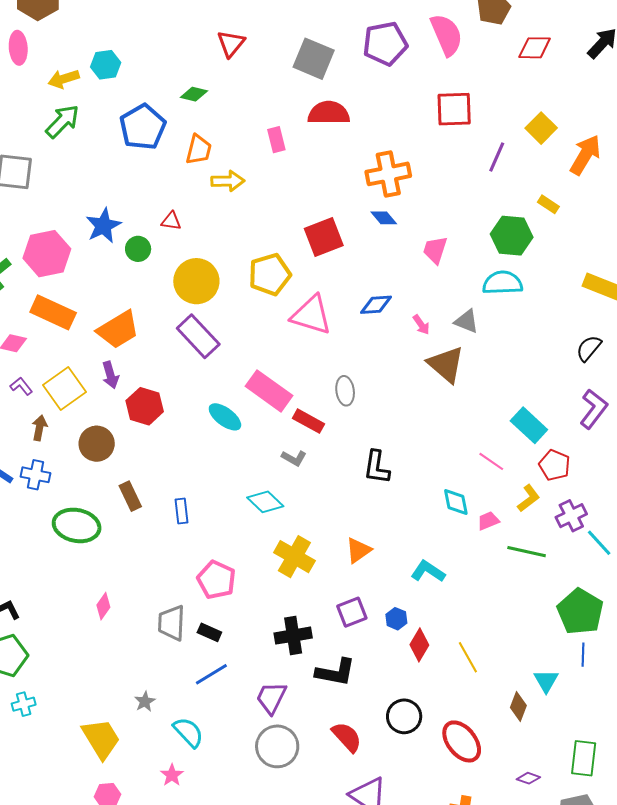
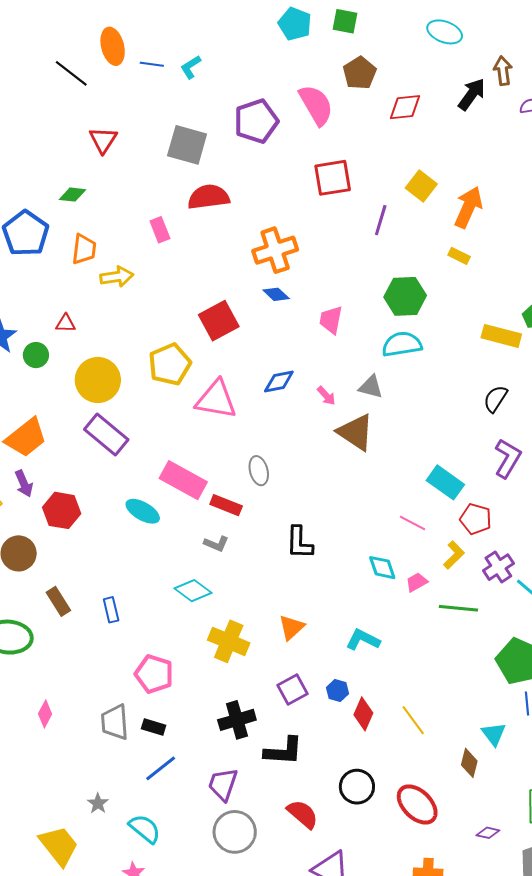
yellow rectangle: (548, 204) -> (459, 256), moved

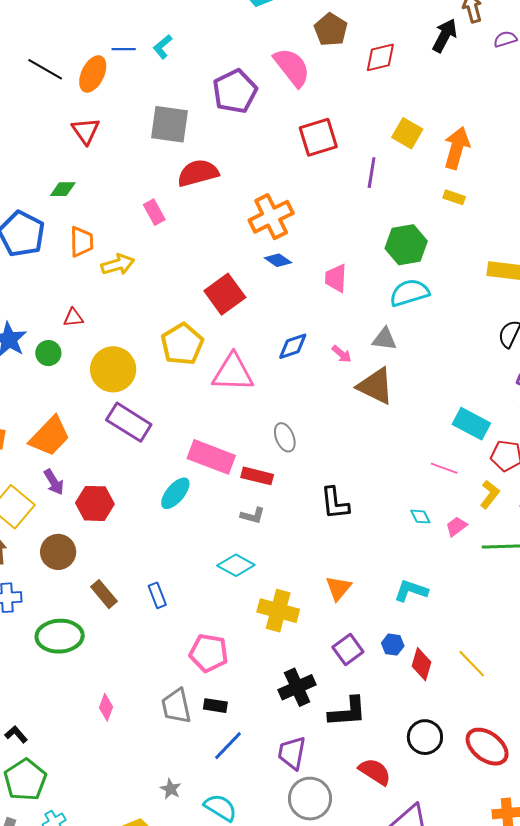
orange ellipse: (113, 46) -> (93, 74), moved, turned 48
cyan ellipse: (143, 511) -> (175, 493), turned -72
cyan diamond: (382, 568) -> (420, 517), size x0.7

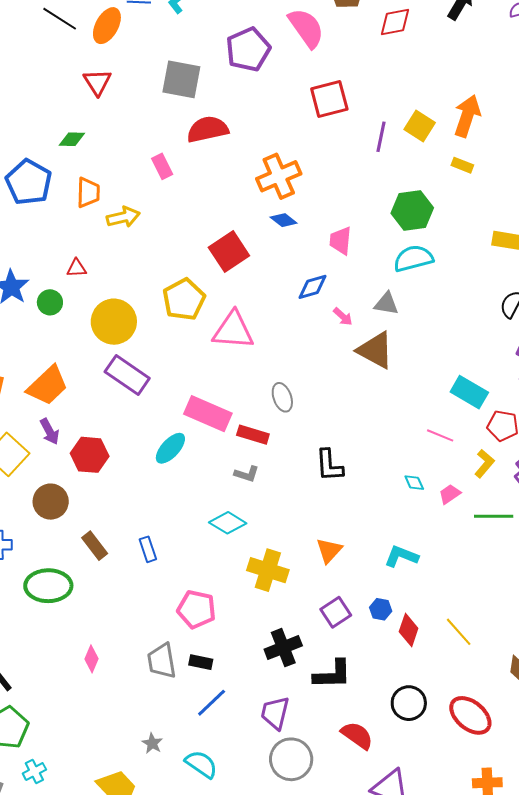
yellow square: (407, 133) -> (420, 126), moved
blue diamond: (293, 346) -> (313, 287), moved

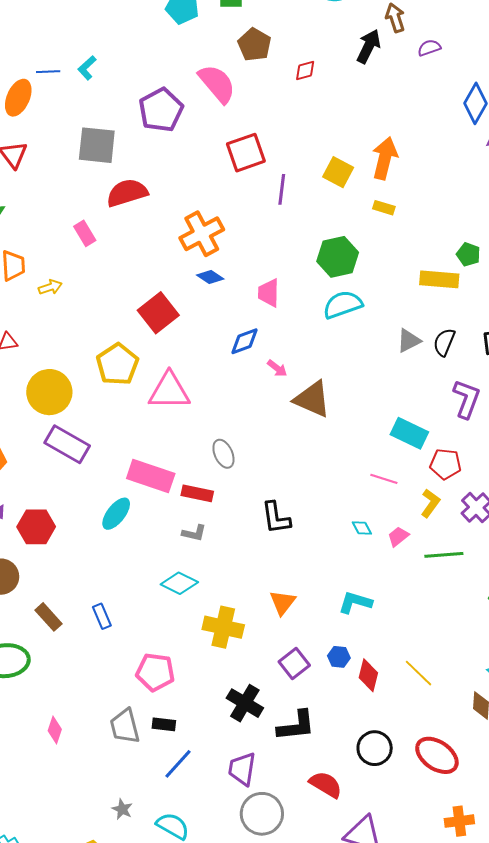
red diamond: (395, 22) -> (305, 70), size x0.7
purple line: (381, 137) -> (282, 189), moved
yellow arrow: (123, 217) -> (50, 287), size x0.7
gray triangle: (386, 304) -> (409, 341), moved, turned -32
black cross: (283, 648) -> (245, 703), turned -33

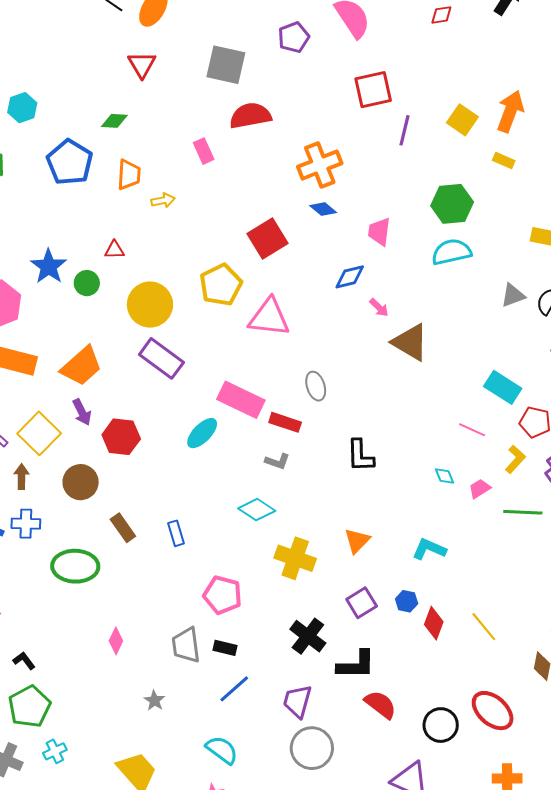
purple pentagon: (161, 110) -> (294, 37), size x0.7
black circle: (375, 748) -> (441, 725), moved
red semicircle: (326, 785) -> (380, 705), moved
gray star: (122, 809) -> (154, 700), moved

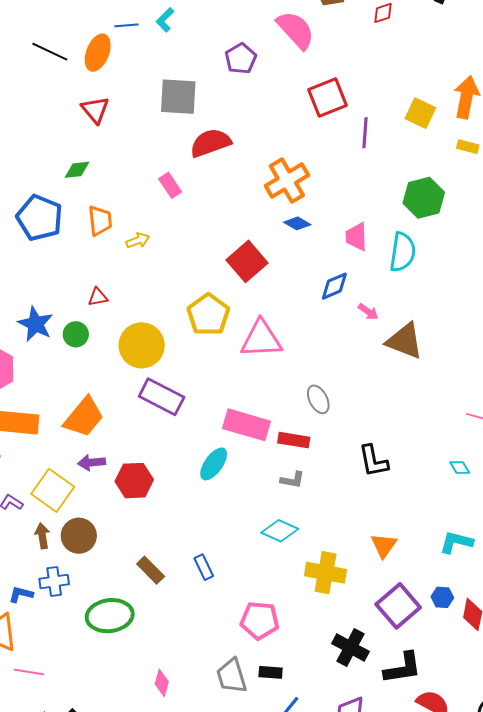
cyan semicircle: (452, 252) -> (403, 252), moved, turned 120
purple arrow: (82, 412) -> (92, 462), turned 120
brown circle: (81, 482) -> (79, 536), moved
purple square: (362, 603) -> (398, 606), size x1.4

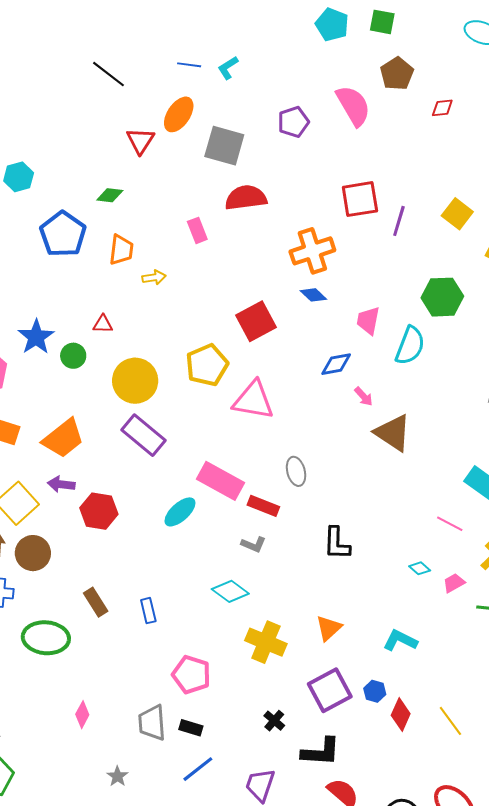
orange ellipse: (98, 53) -> (179, 114), moved
red square: (327, 98) -> (360, 199), moved
cyan diamond: (460, 468) -> (420, 568), turned -30
black cross: (350, 648) -> (274, 721), size x0.6

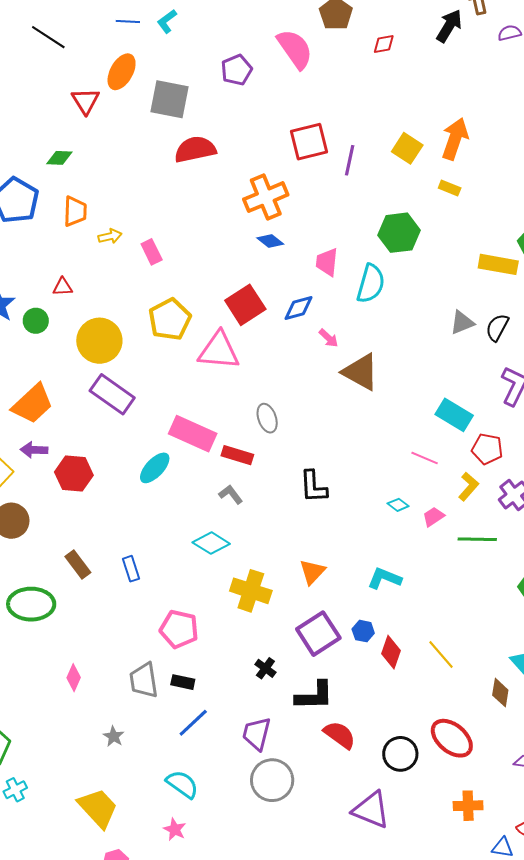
pink rectangle: (197, 230) -> (152, 252), moved
red square: (256, 321) -> (245, 305), moved
gray L-shape: (254, 544) -> (231, 494), turned -145

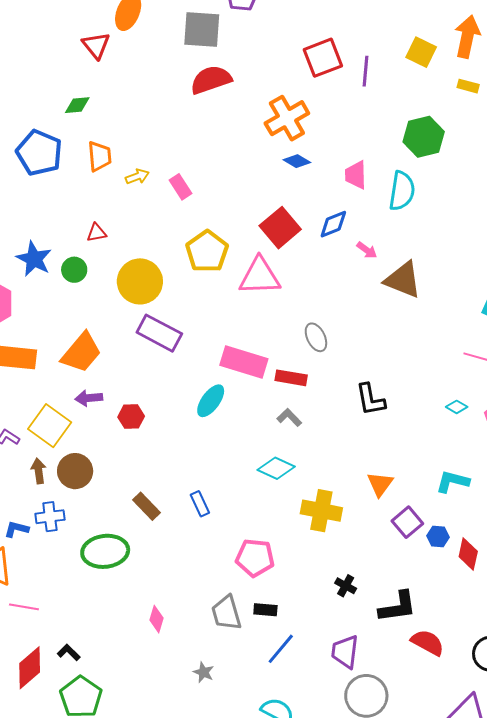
gray square: (169, 99) -> (202, 29), moved
red hexagon: (74, 474) -> (131, 417), size x0.7
purple square: (318, 634) -> (407, 522), moved, size x0.7

